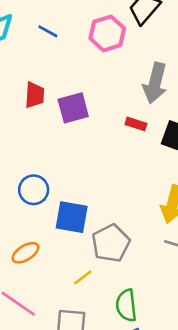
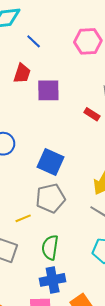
blue line: (48, 31) -> (34, 41), moved
blue square: (72, 217) -> (50, 162), moved

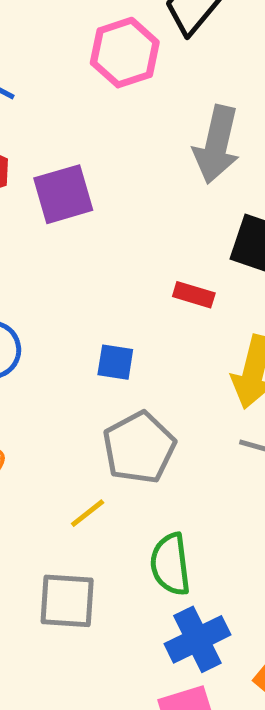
red rectangle: (92, 114) -> (194, 295), moved
blue square: (50, 162) -> (115, 362), size x0.6

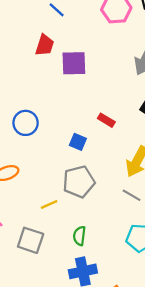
red rectangle: (194, 295) -> (106, 120), moved
green semicircle: (170, 564) -> (79, 236), size x0.7

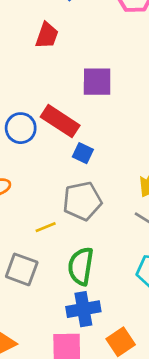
purple square: (74, 63) -> (97, 82), moved
red rectangle: (106, 120) -> (60, 121), moved, size x1.8
green semicircle: (79, 236) -> (81, 266), size x1.6

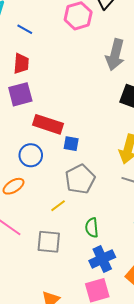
purple square: (97, 82) -> (20, 94), moved
blue circle: (21, 128) -> (31, 155), moved
green semicircle: (81, 266) -> (92, 228), size x0.7

